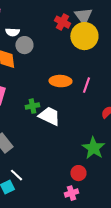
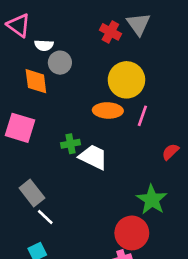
yellow circle: (84, 36) -> (126, 80), moved
red circle: (78, 173) -> (132, 233), size x1.6
white line: (16, 175) -> (45, 217), moved

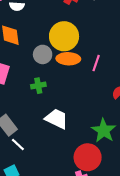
gray circle: (60, 63) -> (43, 54), moved
yellow circle: (126, 80) -> (64, 36), moved
white trapezoid: (93, 157) -> (57, 119), moved

